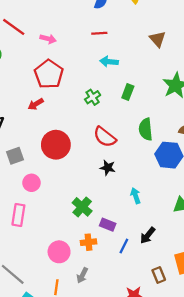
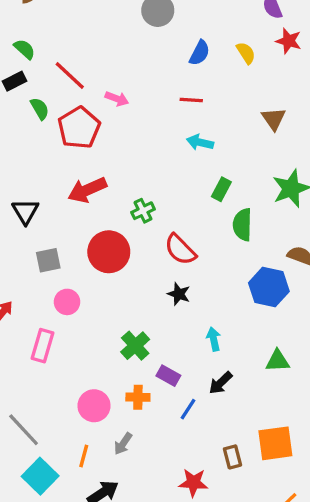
red pentagon: (49, 74) -> (79, 128), moved
green cross: (93, 97) -> (143, 211), moved
red arrow: (36, 104) -> (87, 190), size x1.6
green semicircle: (146, 129) -> (242, 225), moved
black arrow: (148, 235) -> (221, 383), moved

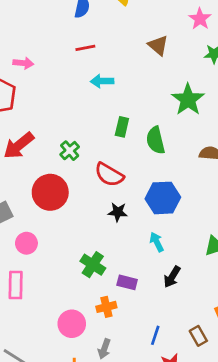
green rectangle: (221, 189) -> (122, 127), moved
blue hexagon: (269, 287) -> (163, 198), moved
blue line: (188, 409) -> (155, 335), moved

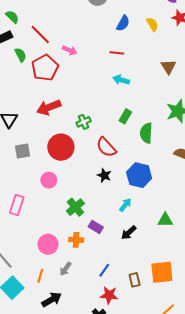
cyan arrow: (157, 242) -> (125, 205), turned 48
pink circle: (26, 243) -> (49, 180), moved

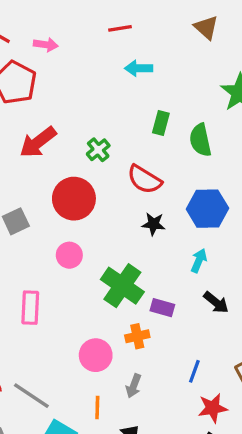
green cross: (75, 207) -> (122, 286), size x1.4
black arrow: (129, 233) -> (216, 302), turned -84

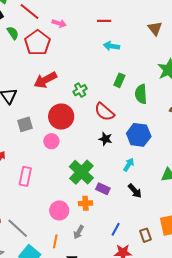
pink circle: (69, 255) -> (51, 141), moved

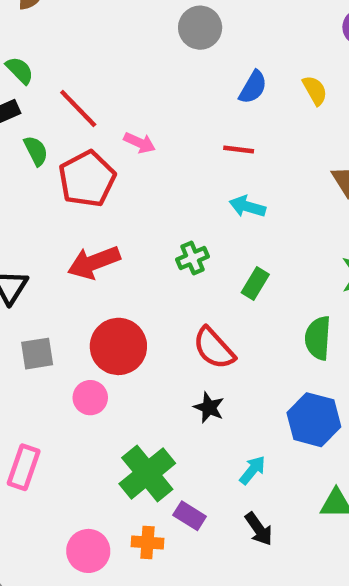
green cross: (80, 90) -> (193, 258), moved
green semicircle: (141, 94) -> (318, 338), moved
blue hexagon: (139, 135) -> (314, 420), moved

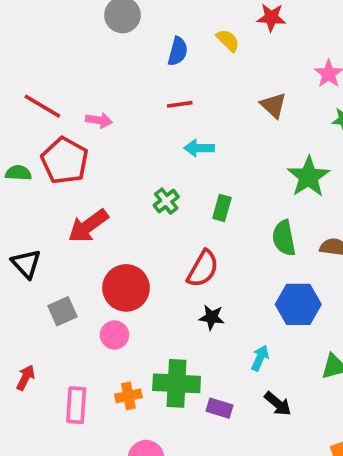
green semicircle: (36, 151) -> (18, 173), moved, turned -45
red semicircle: (214, 348) -> (203, 269), turned -93
green cross: (147, 473) -> (177, 383), turned -33
orange cross: (147, 543) -> (128, 396), moved

